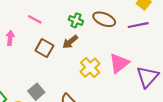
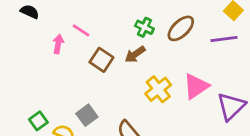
pink line: (35, 19) -> (81, 30), moved
brown ellipse: (104, 19) -> (181, 28), turned -70

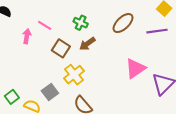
green cross: (144, 27) -> (81, 23), moved
yellow cross: (158, 89) -> (74, 75), moved

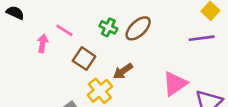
brown ellipse: (123, 23) -> (138, 28), moved
brown arrow: (87, 44) -> (123, 71), moved

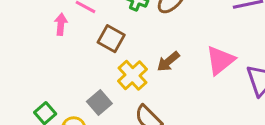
brown arrow: (123, 71) -> (168, 62), moved

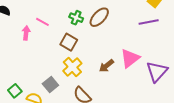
brown square: (111, 39) -> (69, 42), moved
brown arrow: (168, 62) -> (106, 66), moved

